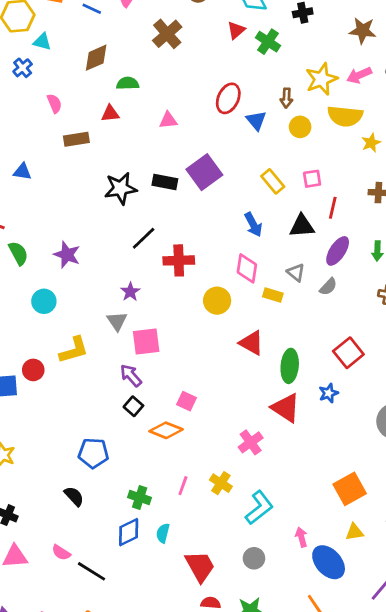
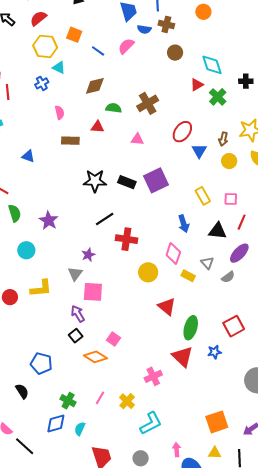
brown cross: (167, 34) -> (148, 103), moved

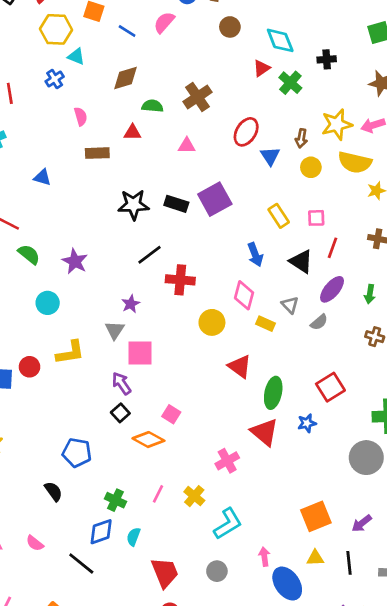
green semicircle: (15, 213) -> (29, 254), turned -30
black triangle: (218, 231) -> (301, 262), turned 30
black line: (25, 446) -> (81, 564), moved

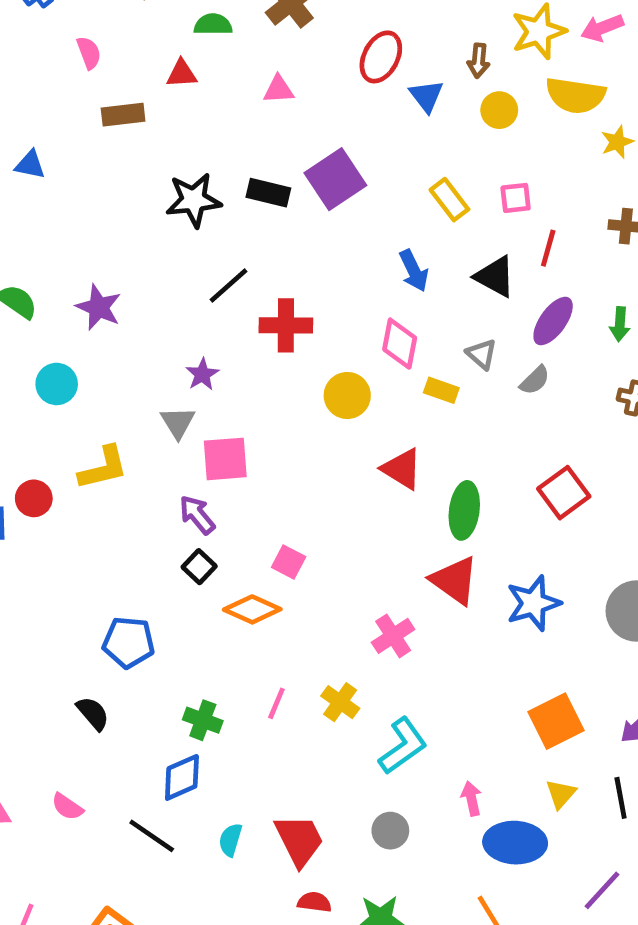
blue star: (307, 423) -> (533, 603), moved, size x1.6
cyan semicircle: (133, 537) -> (230, 840), moved
yellow triangle: (315, 558) -> (561, 794), turned -42
blue ellipse: (287, 584) -> (515, 843), turned -48

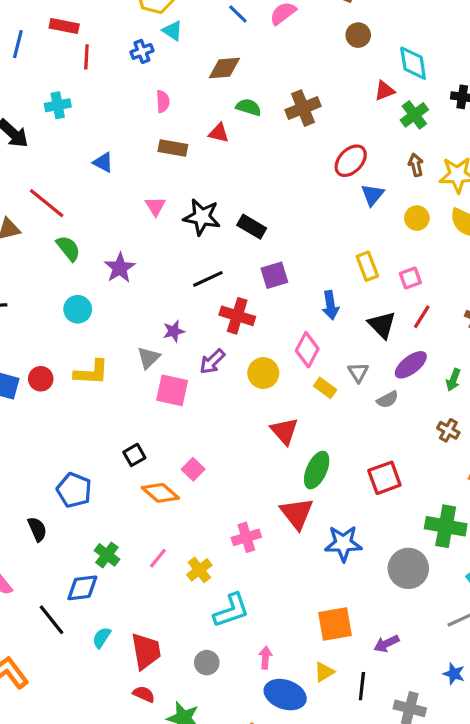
brown arrow: (479, 61) -> (416, 165), moved, turned 145
pink triangle: (279, 89) -> (155, 206), moved, turned 45
purple square: (335, 179) -> (274, 275), moved, size x0.7
pink square: (516, 198) -> (410, 278), turned -30
purple arrow: (197, 515) -> (212, 362), moved, turned -112

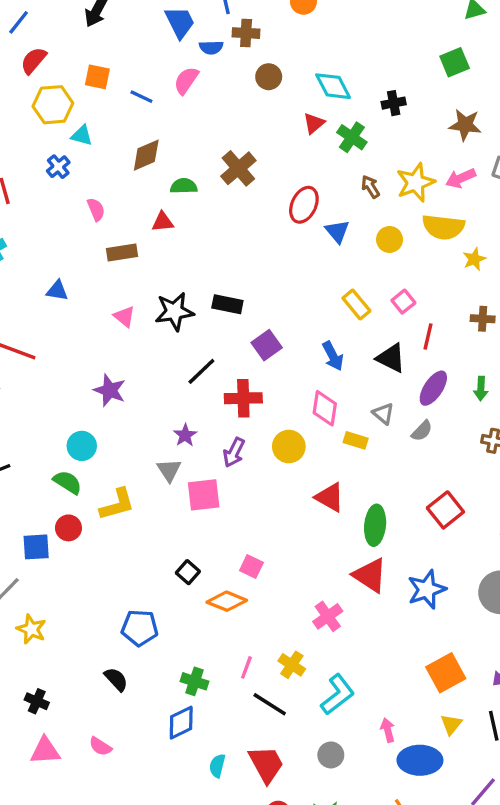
green semicircle: (68, 248) -> (68, 482), moved
black line: (51, 620) -> (270, 704), moved

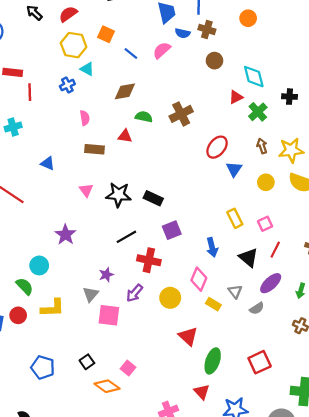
red triangle: (370, 575) -> (202, 392), size x0.7
blue pentagon: (140, 628) -> (43, 367), moved

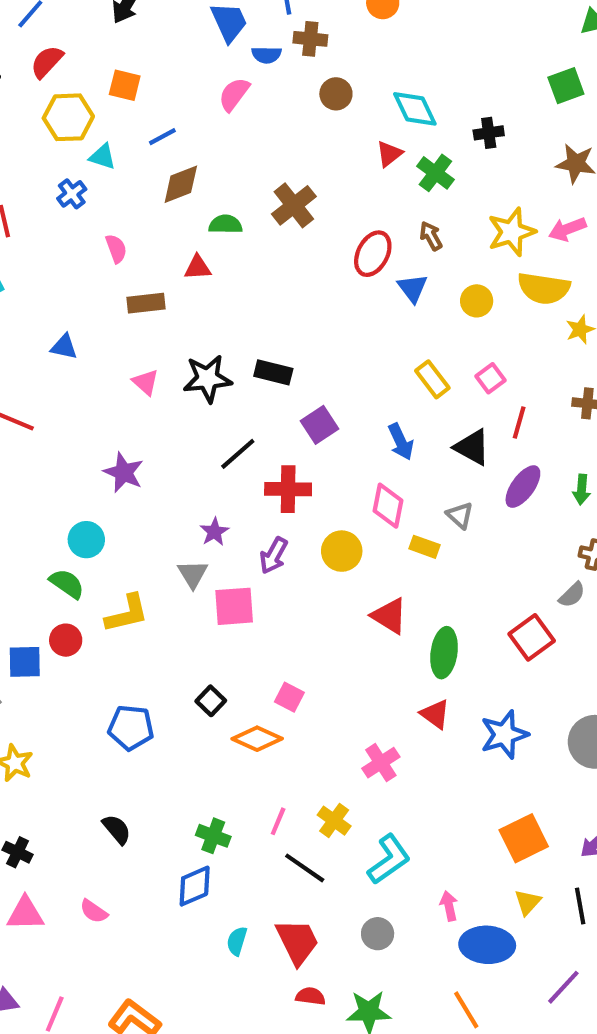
blue line: (131, 54) -> (162, 137), moved, turned -56
brown arrow: (262, 146) -> (431, 236), moved
gray semicircle: (257, 308) -> (572, 595), moved

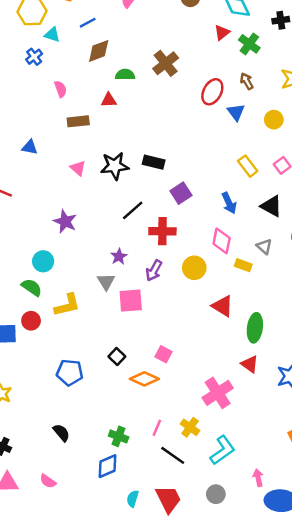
pink cross: (381, 763) -> (218, 393), size x1.4

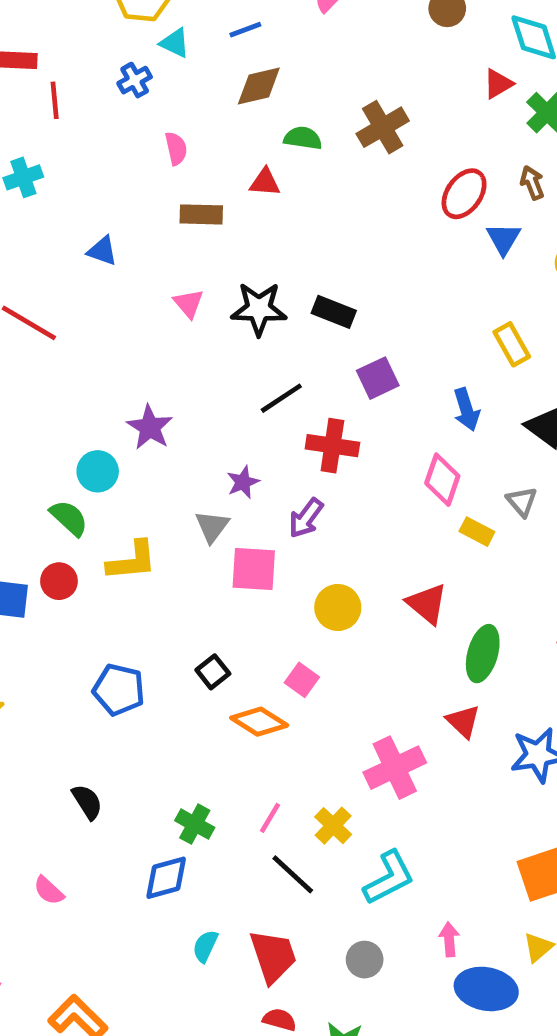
purple star: (65, 222) -> (150, 427), moved
yellow circle: (194, 268) -> (338, 608), moved

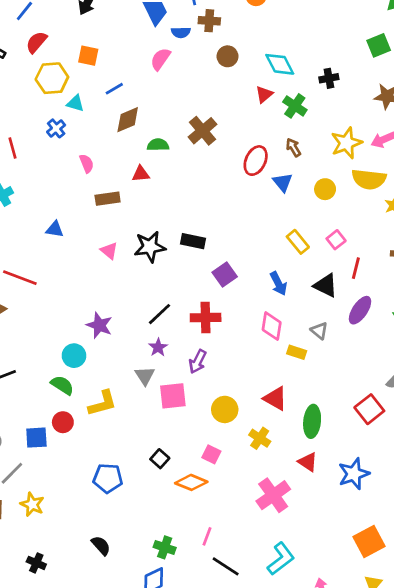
black line: (281, 398) -> (159, 314), moved
yellow cross: (333, 826) -> (260, 438), moved

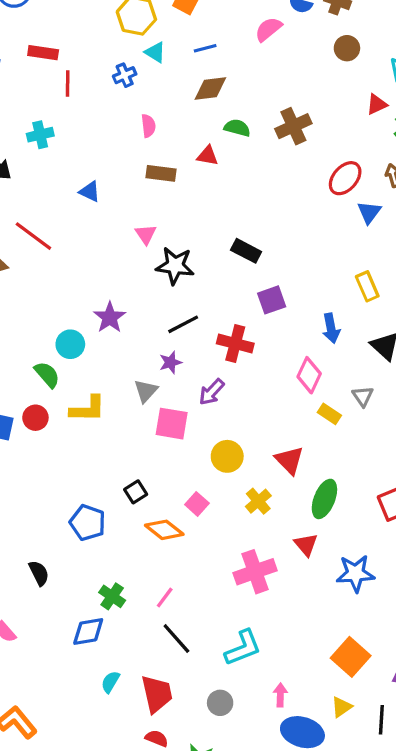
black star: (150, 247) -> (175, 266), moved
blue pentagon: (108, 478) -> (88, 523), moved
orange square: (369, 542) -> (351, 657), turned -36

